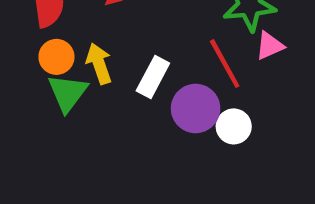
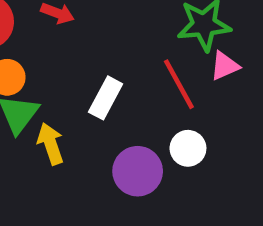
yellow arrow: (99, 64) -> (51, 144), moved
purple circle: (196, 108) -> (138, 171), moved

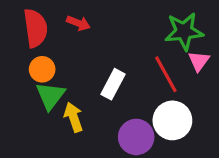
pink triangle: (225, 66) -> (199, 61), turned -30
white circle: (188, 148) -> (172, 120), size x1.5

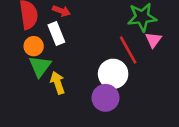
white rectangle: (113, 84) -> (56, 34), moved, turned -50
white circle: (172, 120) -> (113, 74), moved

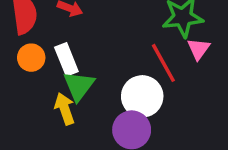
white rectangle: (56, 34) -> (66, 59), moved
green triangle: (40, 66) -> (79, 86), moved

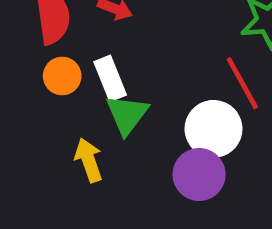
yellow arrow: (65, 109) -> (89, 160), moved

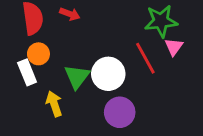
white rectangle: (110, 78) -> (27, 72), moved
white circle: (214, 129) -> (108, 74), moved

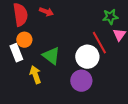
green star: (161, 21) -> (110, 17), size x0.7
white circle: (108, 74) -> (87, 57), moved
green triangle: (77, 77) -> (51, 56), turned -30

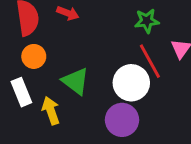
green star: (110, 17) -> (147, 21), moved
white rectangle: (16, 53) -> (21, 92), moved

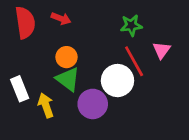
orange circle: (34, 56) -> (66, 57), moved
purple circle: (122, 120) -> (93, 104), moved

